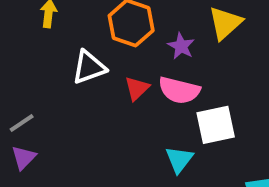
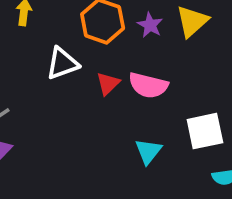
purple star: (181, 46) -> (150, 25), moved
white square: (216, 125) -> (205, 131), moved

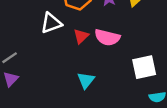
cyan triangle: (148, 151) -> (86, 80), moved

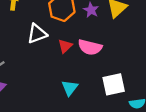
white square: (144, 67) -> (114, 84), moved

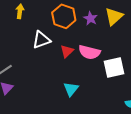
white square: (114, 84) -> (114, 68), moved

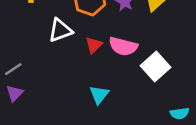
white square: (114, 68) -> (155, 66), turned -30

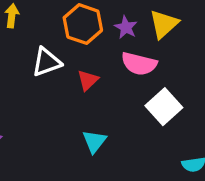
pink semicircle: (123, 46) -> (139, 64), moved

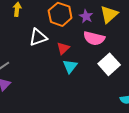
cyan triangle: (94, 141) -> (70, 66), moved

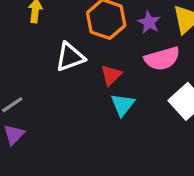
pink semicircle: (94, 38) -> (162, 59), turned -30

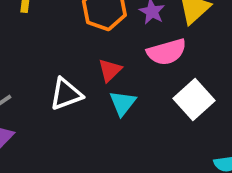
white triangle: (70, 57) -> (66, 94), moved

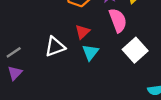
pink semicircle: (167, 52) -> (118, 20), turned -95

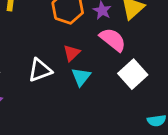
pink semicircle: (118, 20) -> (113, 40), turned -30

